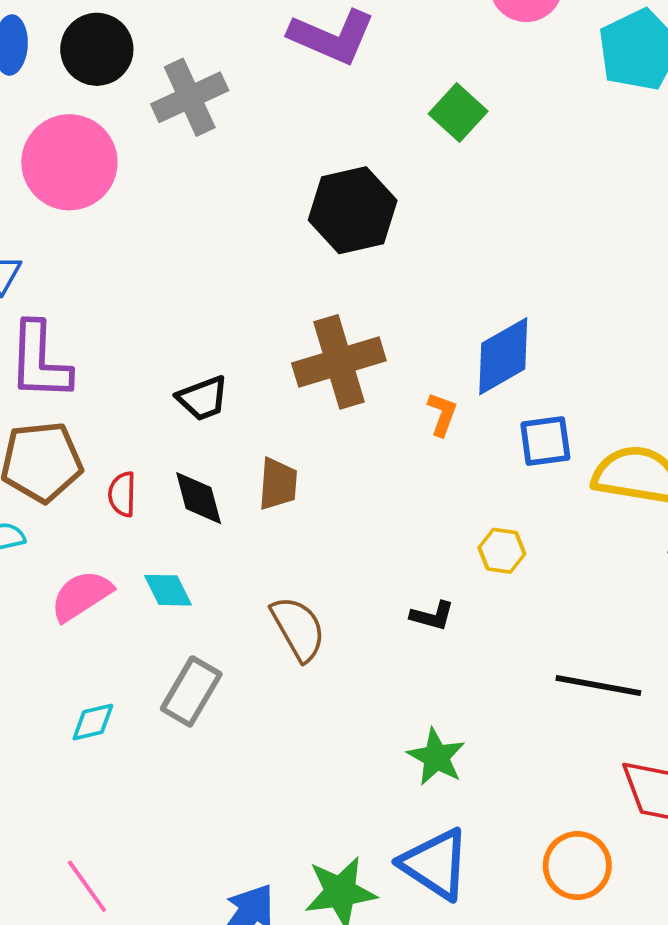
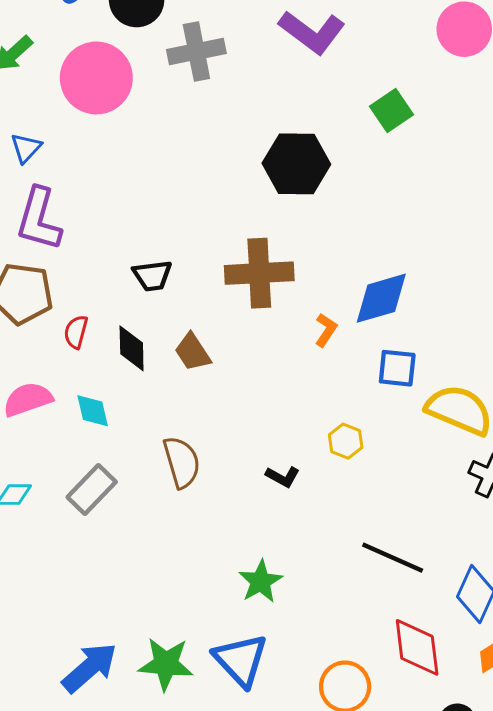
brown trapezoid: (278, 484) -> (193, 352), turned 129

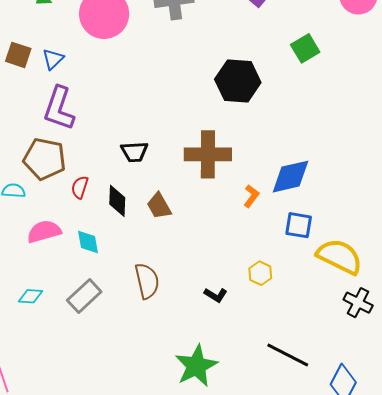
green star: (261, 581) -> (196, 366), size x1.4

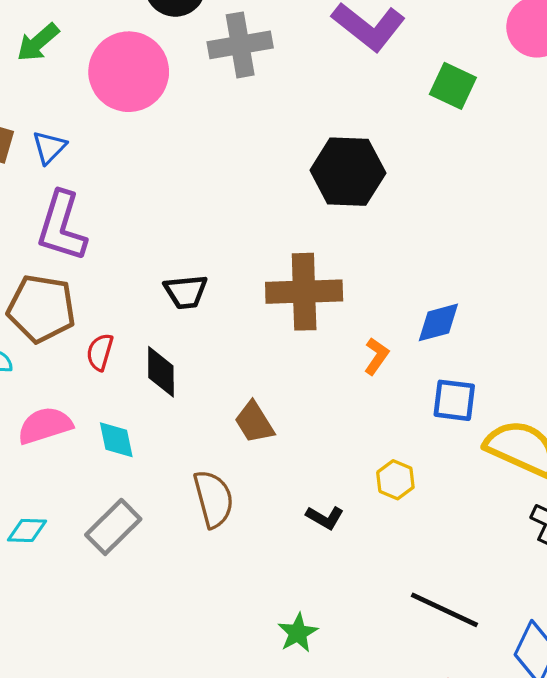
green square: (305, 48) -> (453, 86), moved, turned -32
blue diamond: (291, 177) -> (438, 322), size x0.7
brown trapezoid: (159, 206) -> (254, 422), moved
green star: (196, 366) -> (298, 633), size x0.6

